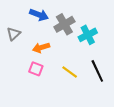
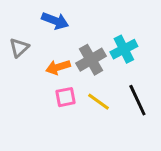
gray cross: (64, 24) -> (91, 60), moved
pink square: (36, 69) -> (66, 97), moved, turned -32

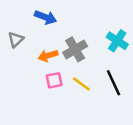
cyan cross: (124, 49) -> (117, 41), moved, turned -30

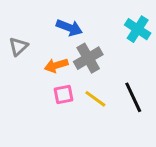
blue arrow: (45, 17) -> (69, 28), moved
cyan cross: (117, 41) -> (138, 29), moved

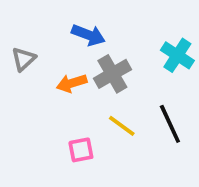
cyan cross: (138, 29) -> (177, 55), moved
pink square: (63, 94) -> (81, 150), moved

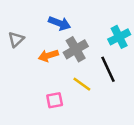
cyan cross: (177, 55) -> (119, 37), turned 30
black line: (170, 124) -> (108, 69), moved

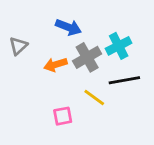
cyan cross: (119, 37) -> (119, 46), moved
black line: (108, 69) -> (124, 80), turned -75

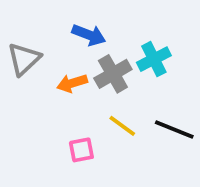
gray triangle: (18, 46) -> (24, 59), size x1.4
black line: (124, 80) -> (174, 130), moved, turned 32

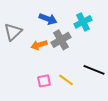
cyan cross: (154, 59) -> (83, 22), moved
yellow line: (122, 126) -> (66, 80), moved

